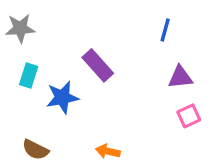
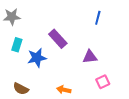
purple triangle: (180, 77) -> (90, 57), moved
pink square: (189, 116) -> (103, 82), moved

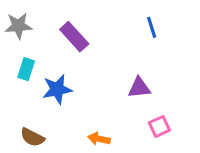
blue line: (98, 18) -> (152, 27), turned -32
purple rectangle: (58, 39) -> (74, 37), moved

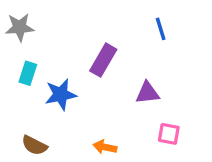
purple rectangle: (74, 37) -> (103, 60), moved, turned 72
pink square: (159, 126) -> (169, 134), turned 35

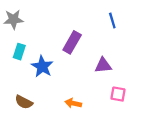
blue star: (61, 95) -> (42, 66), turned -30

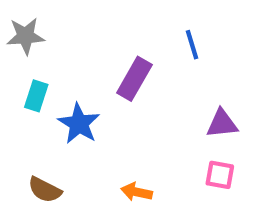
blue line: (112, 21) -> (192, 45), moved
purple triangle: (103, 65) -> (222, 124), moved

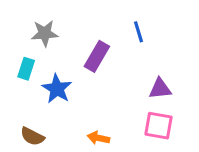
gray star: (25, 36) -> (45, 33), moved
pink square: (220, 175) -> (158, 126), size x1.4

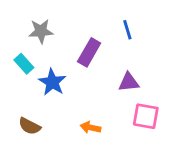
cyan rectangle: (26, 69) -> (24, 64), turned -60
purple triangle: (160, 89) -> (129, 82), moved

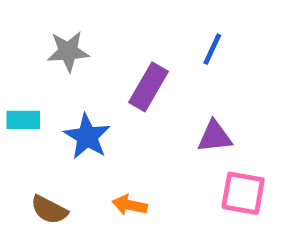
blue line: (127, 30) -> (212, 49), turned 42
cyan rectangle: (24, 64) -> (23, 120), moved, turned -48
orange arrow: (91, 128) -> (130, 205), moved

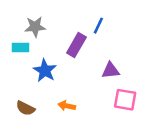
blue line: (212, 49) -> (98, 26), moved
cyan rectangle: (23, 120) -> (21, 47), moved

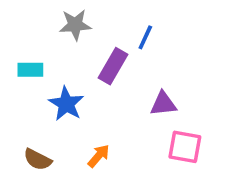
gray star: (35, 27) -> (75, 25), moved
orange arrow: (67, 106) -> (99, 156), turned 119

